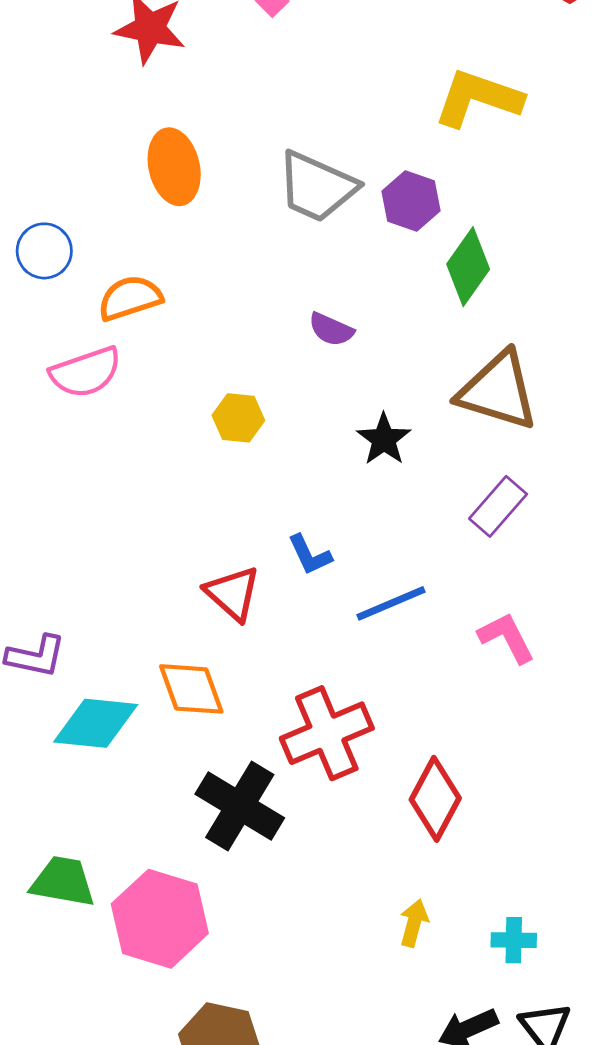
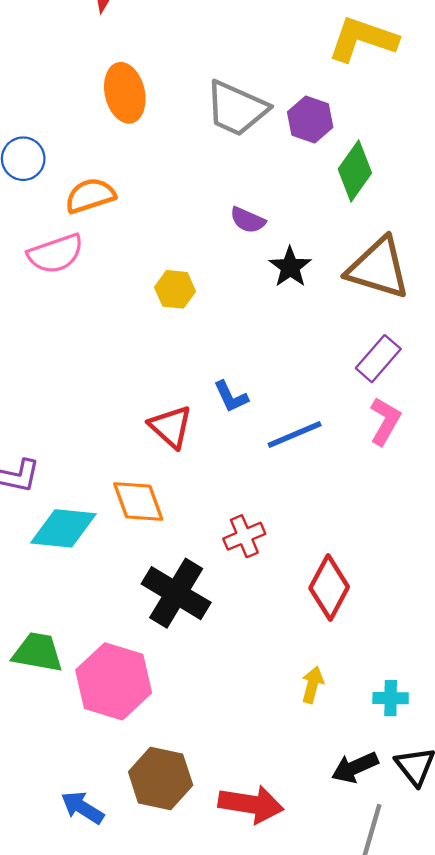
black star: (384, 439) -> (290, 267), moved
pink L-shape: (507, 638) -> (385, 421), moved, turned 57
red cross: (327, 733) -> (244, 536), size x0.6

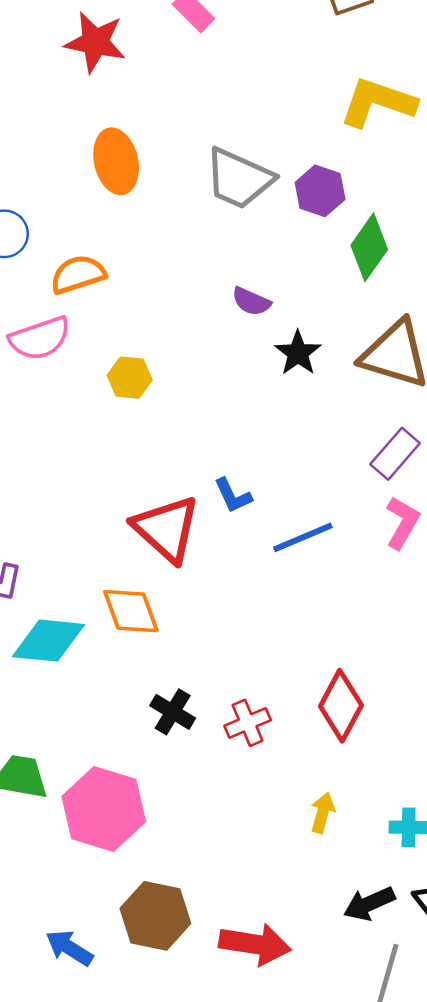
yellow hexagon: (175, 289) -> (130, 378), moved
red triangle: (171, 427) -> (166, 529), size x1.4
red cross: (244, 536) -> (248, 723), moved
black cross: (176, 593) -> (173, 712), size x0.6

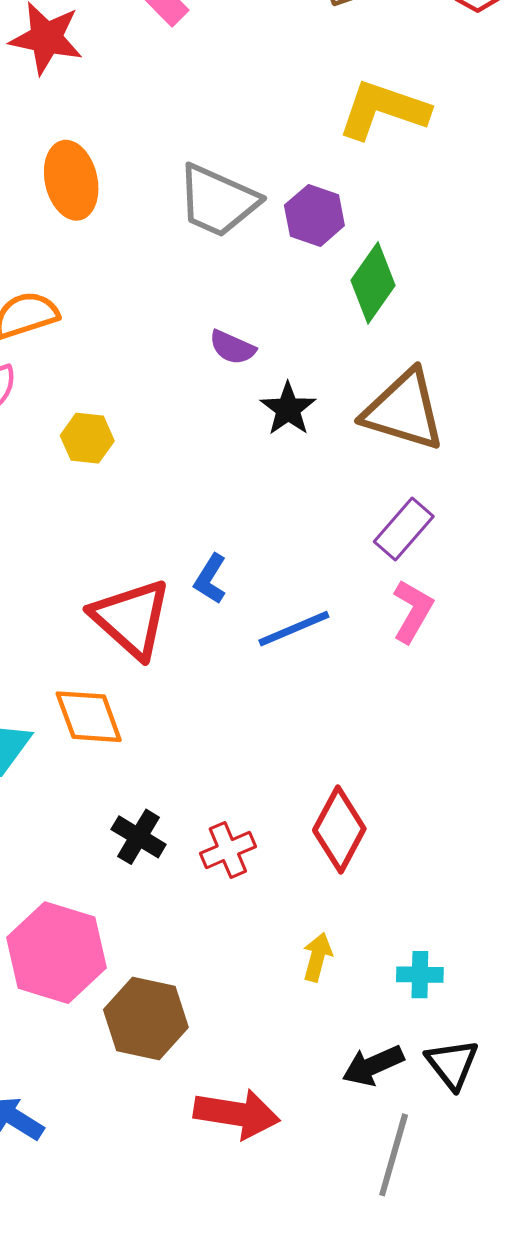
blue L-shape: (233, 496) -> (210, 579), turned 57
brown hexagon: (155, 916) -> (146, 1019), moved

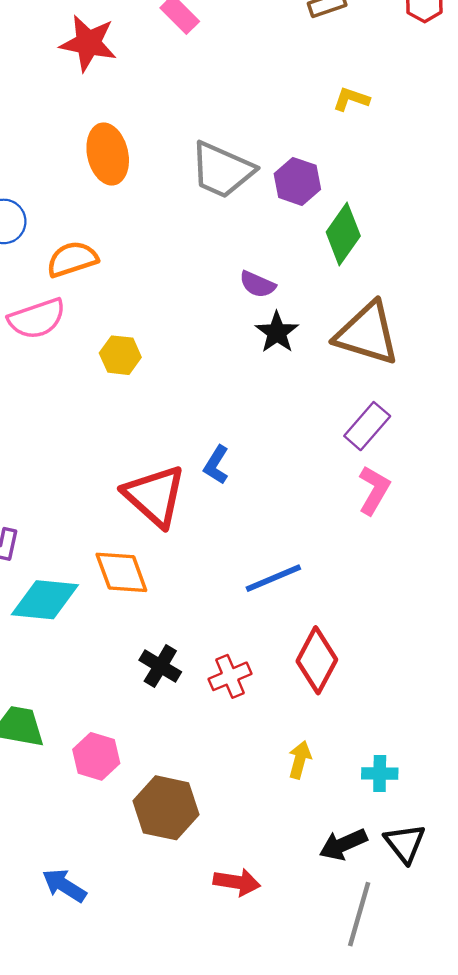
yellow L-shape: (383, 110) -> (351, 99), size x0.5
purple semicircle: (232, 347) -> (257, 284), moved
blue line: (294, 629) -> (273, 578), moved
pink hexagon: (56, 953) -> (96, 756), size x0.6
red arrow: (237, 1114) -> (237, 882), size x0.7

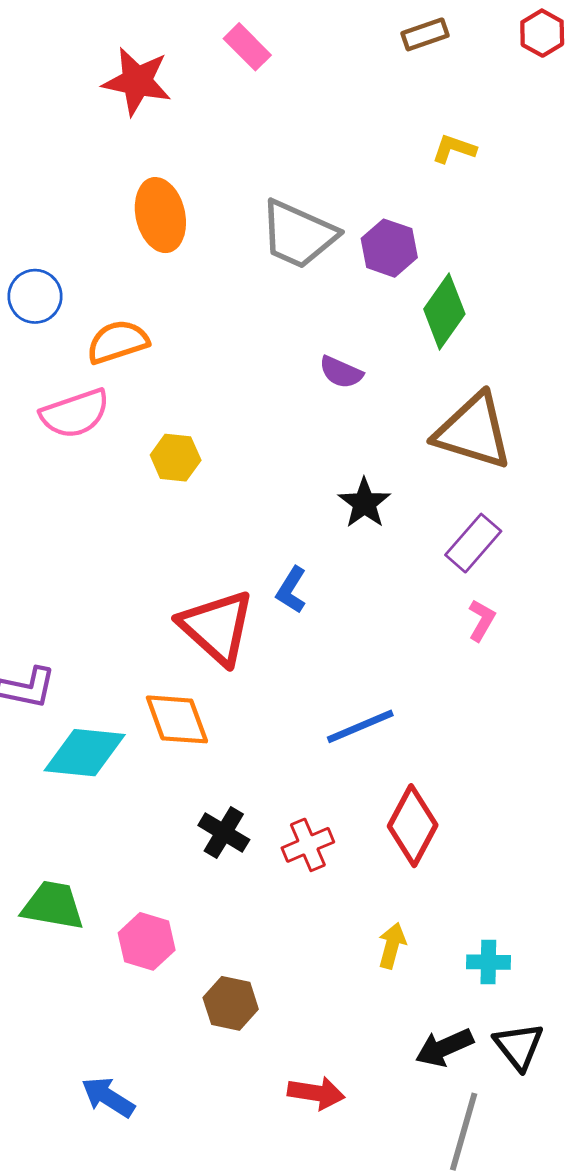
black star: (277, 332) -> (364, 503), moved
pink L-shape: (374, 490) -> (482, 620), size x0.7
brown hexagon: (166, 808) -> (231, 1003), size x0.7

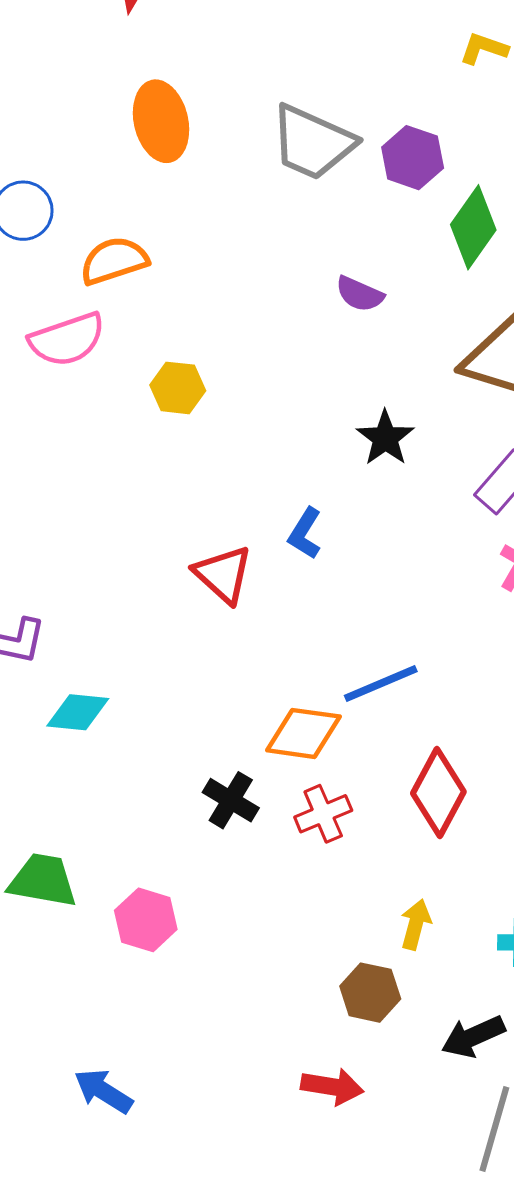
red triangle: (217, 627) -> (223, 574), size x0.7
orange diamond: (177, 719) -> (303, 733), moved, turned -62
cyan diamond: (85, 753) -> (78, 712), size x0.7
brown hexagon: (231, 1003) -> (370, 993), moved

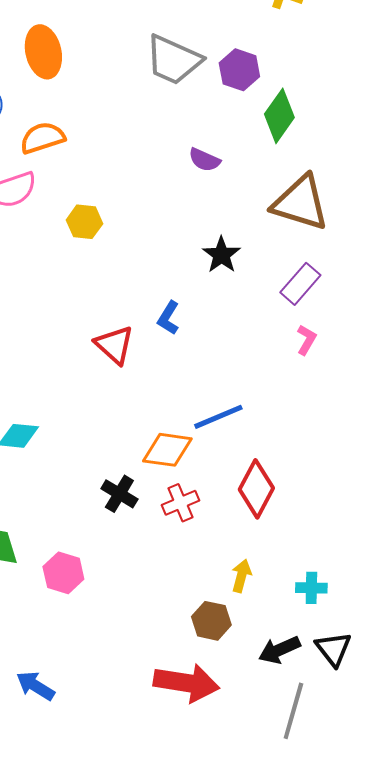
orange ellipse: (161, 121) -> (43, 52), moved
red arrow: (332, 1087) -> (186, 683), size x1.6

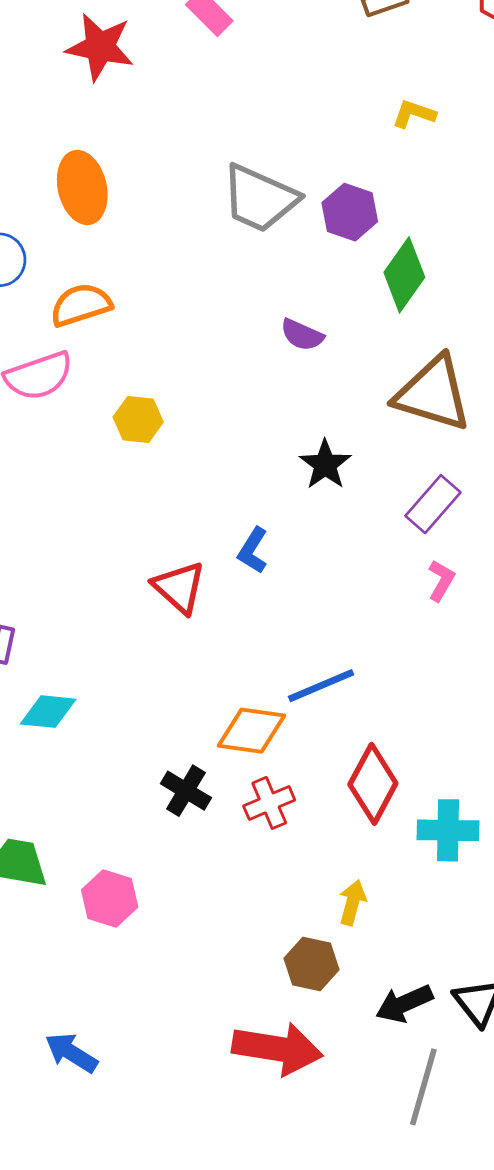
cyan cross: (311, 588) -> (448, 830), moved, size x1.4

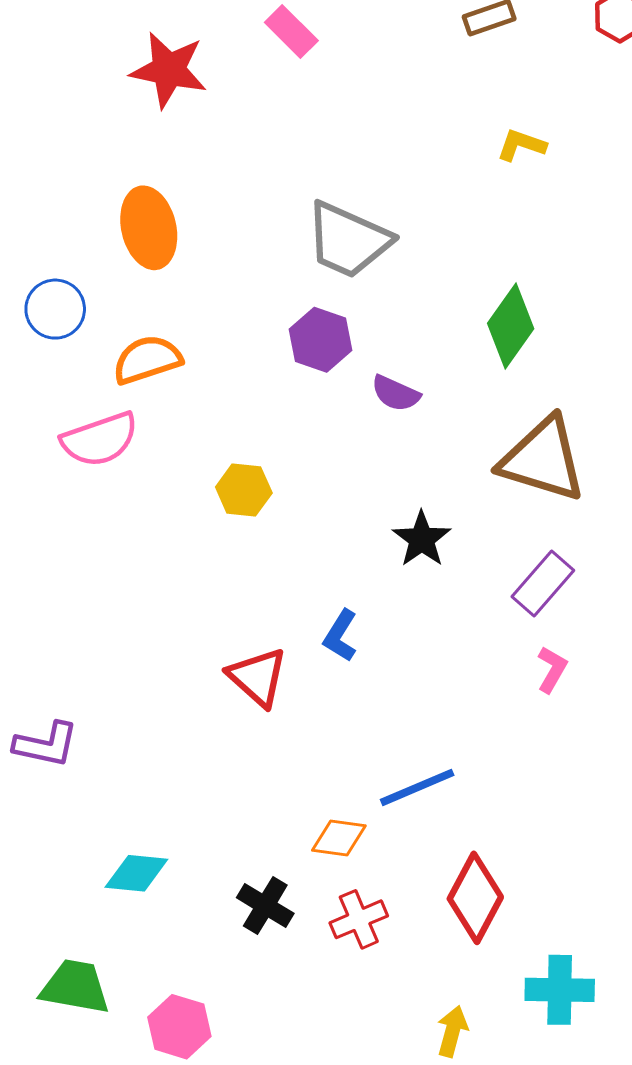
purple hexagon: (350, 212) -> (320, 340), moved
yellow hexagon: (138, 419) -> (244, 490), moved
cyan diamond: (48, 712) -> (136, 873), moved
orange diamond: (251, 731) -> (339, 838), size x0.7
cyan cross: (448, 830) -> (560, 990), moved

